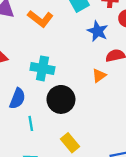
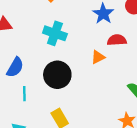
cyan cross: (42, 68) -> (55, 33), moved

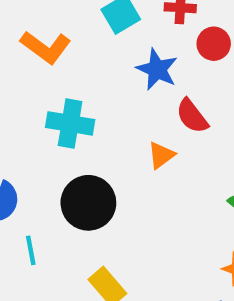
red semicircle: (117, 40) -> (192, 116), turned -114

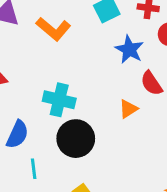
cyan cross: (70, 123) -> (59, 100), moved

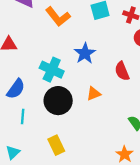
blue star: (129, 49) -> (85, 53), moved
orange triangle: (128, 109) -> (94, 94), moved

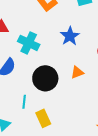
cyan cross: (52, 70) -> (29, 43), moved
cyan line: (23, 117) -> (24, 102), moved

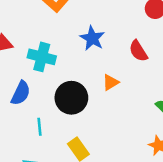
cyan line: (24, 102) -> (40, 127), moved

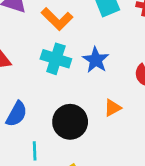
cyan cross: (42, 57) -> (56, 59), moved

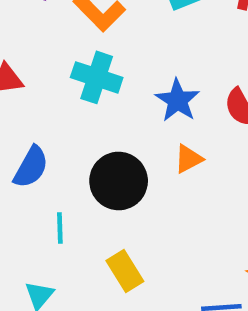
blue star: (96, 60) -> (177, 100), moved

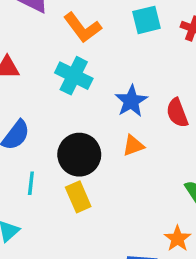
yellow rectangle: (125, 271) -> (78, 197), moved

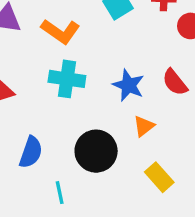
yellow rectangle: (78, 197) -> (159, 177), moved

